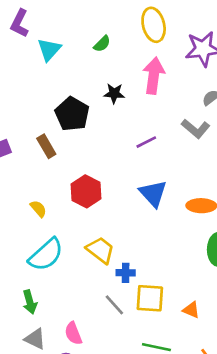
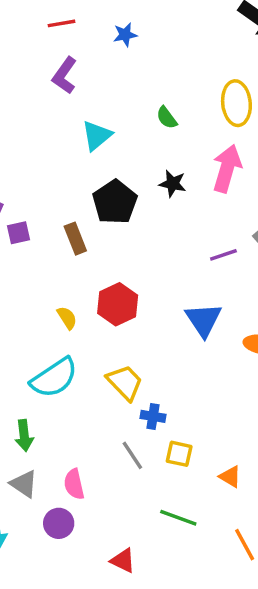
green semicircle: (102, 44) -> (167, 118), turned 90
cyan triangle: (49, 50) -> (97, 136), moved
purple line: (146, 142) -> (223, 255), moved
yellow semicircle: (38, 209) -> (67, 318), moved
yellow square: (150, 298) -> (179, 454), size x0.7

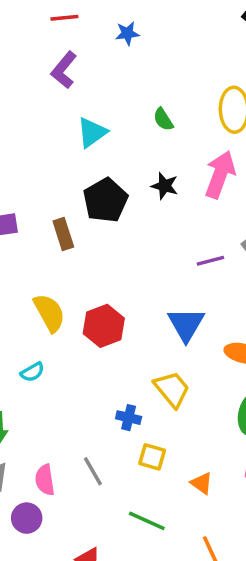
red hexagon: (118, 304) -> (104, 326), moved
yellow semicircle: (67, 318) -> (49, 313), size x1.6
cyan semicircle: (54, 378) -> (32, 372), size x0.5
yellow trapezoid: (125, 382) -> (172, 389), moved
gray line: (132, 455) -> (93, 471), moved

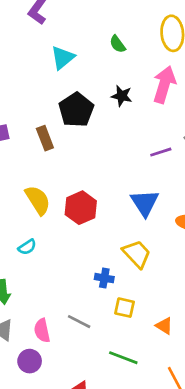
gray line: (93, 471) -> (79, 322), turned -30

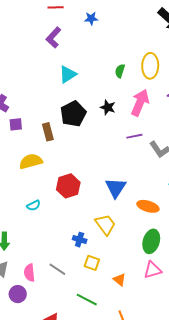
green semicircle: (118, 44) -> (120, 71), moved, turned 48
purple line: (161, 152) -> (134, 136), moved
yellow semicircle: (38, 200) -> (31, 161), moved, turned -80
cyan semicircle: (27, 247) -> (34, 205), moved

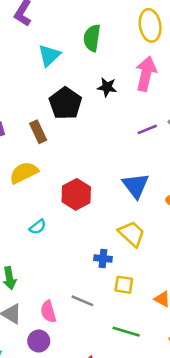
green semicircle: (120, 71) -> (92, 38), moved, size x1.5
purple line: (134, 136) -> (147, 129), moved

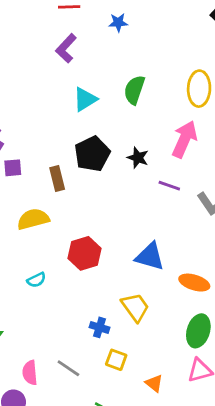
black star: (107, 87) -> (138, 158), moved
purple line: (147, 129) -> (169, 186), moved, turned 30
blue triangle: (136, 186) -> (150, 256), turned -48

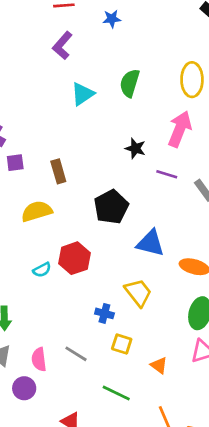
black pentagon: (92, 154) -> (111, 207), moved
red hexagon: (85, 253) -> (74, 258), moved

